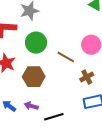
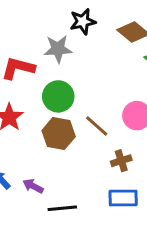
brown hexagon: (34, 77) -> (59, 134), moved

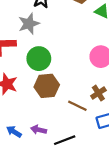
brown line: (97, 126) -> (77, 106), moved

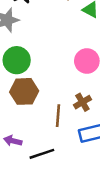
brown line: (77, 106) -> (58, 116), turned 66

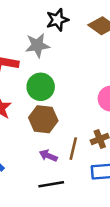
purple arrow: (13, 141) -> (48, 156), moved

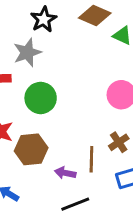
brown hexagon: (43, 119) -> (31, 149), moved

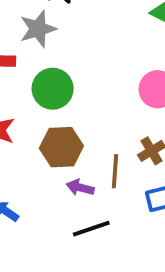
brown hexagon: (31, 149) -> (61, 147), moved

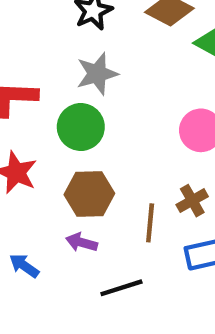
gray star: (38, 29) -> (97, 74), moved
purple arrow: (80, 188) -> (82, 242), moved

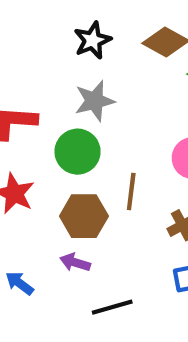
brown line: (150, 223) -> (131, 192), moved

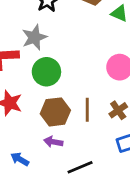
gray star: (95, 101) -> (34, 37), moved
brown line: (131, 192) -> (87, 110), moved

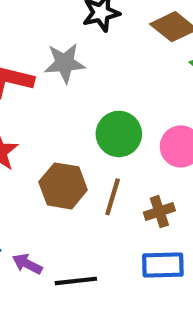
green circle: (46, 72) -> (119, 134), moved
purple arrow: (53, 142) -> (27, 264), moved

